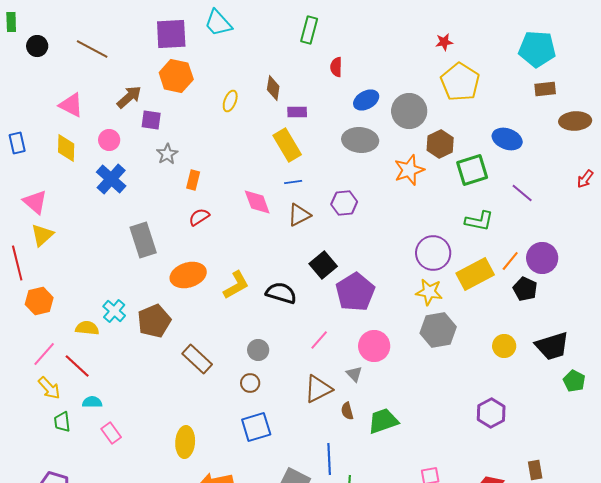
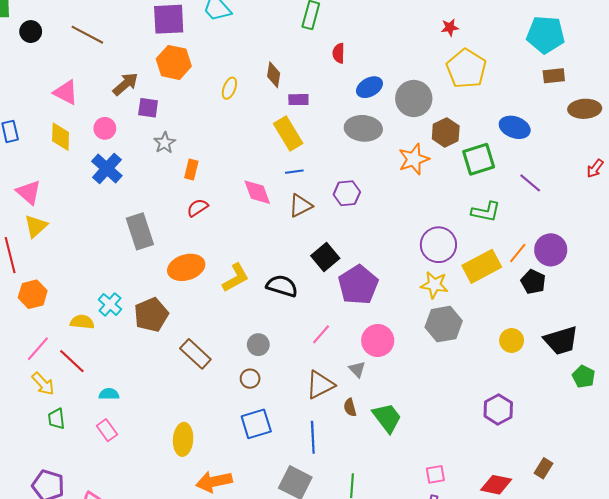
cyan semicircle: (92, 402) -> (109, 394), moved
green trapezoid: (383, 421) -> (387, 418), turned 72
blue line: (329, 459) -> (313, 437), moved
brown rectangle: (535, 470) -> (544, 468), turned 42

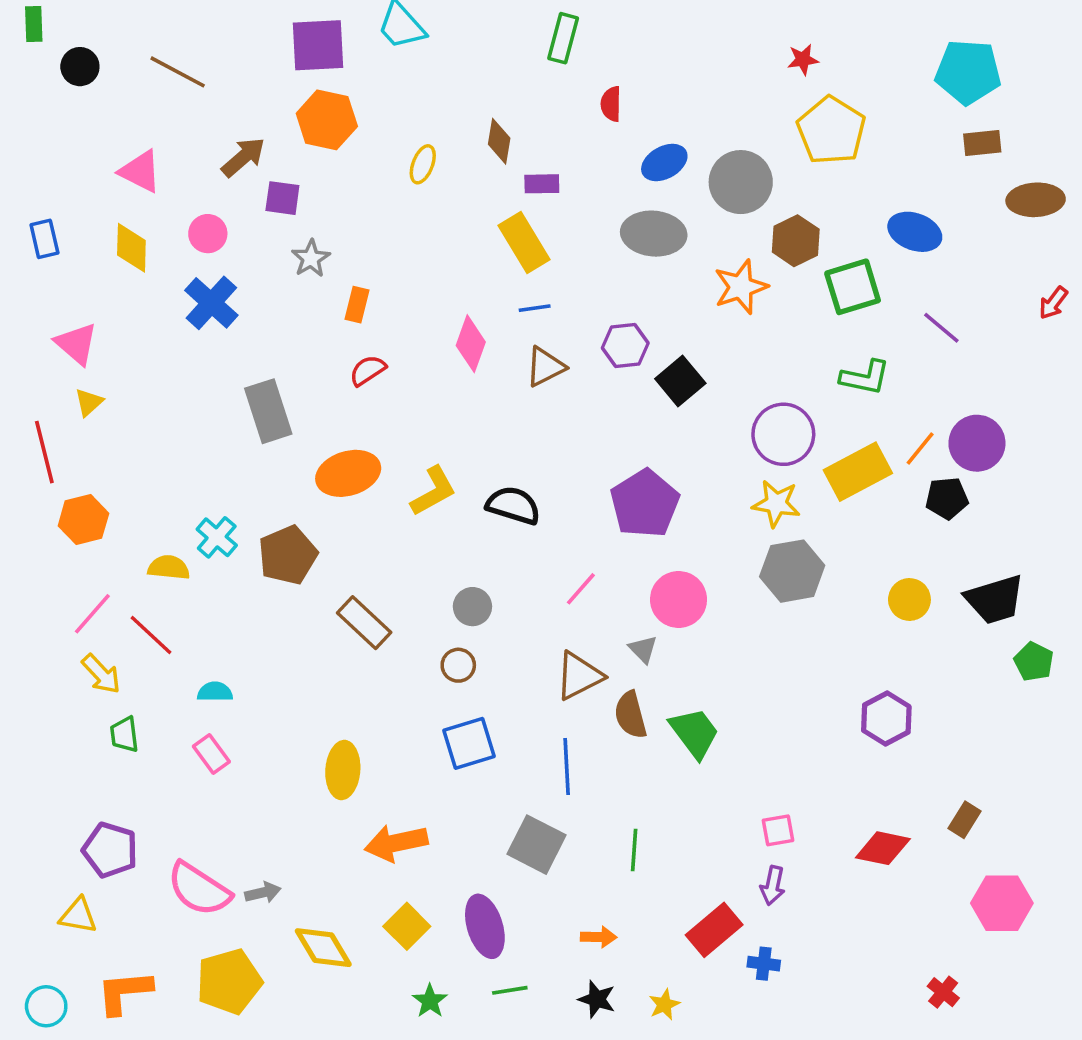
pink diamond: (257, 192) -> (471, 344), turned 40
yellow triangle: (36, 226) -> (89, 402), size x0.7
black square: (325, 257) -> (680, 381), moved
black pentagon: (533, 282) -> (947, 498), turned -30
brown semicircle: (350, 407) -> (631, 715), size x1.5

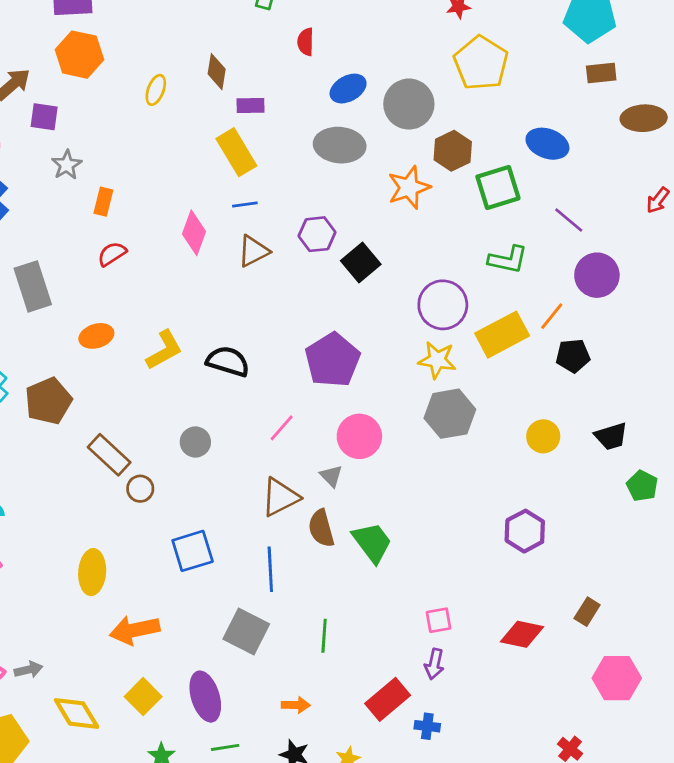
purple circle: (977, 443) -> (597, 275), moved
orange ellipse: (348, 473) -> (96, 336), size x0.7
black trapezoid: (995, 599) -> (611, 436), size x0.7
brown circle: (458, 665) -> (140, 489), moved

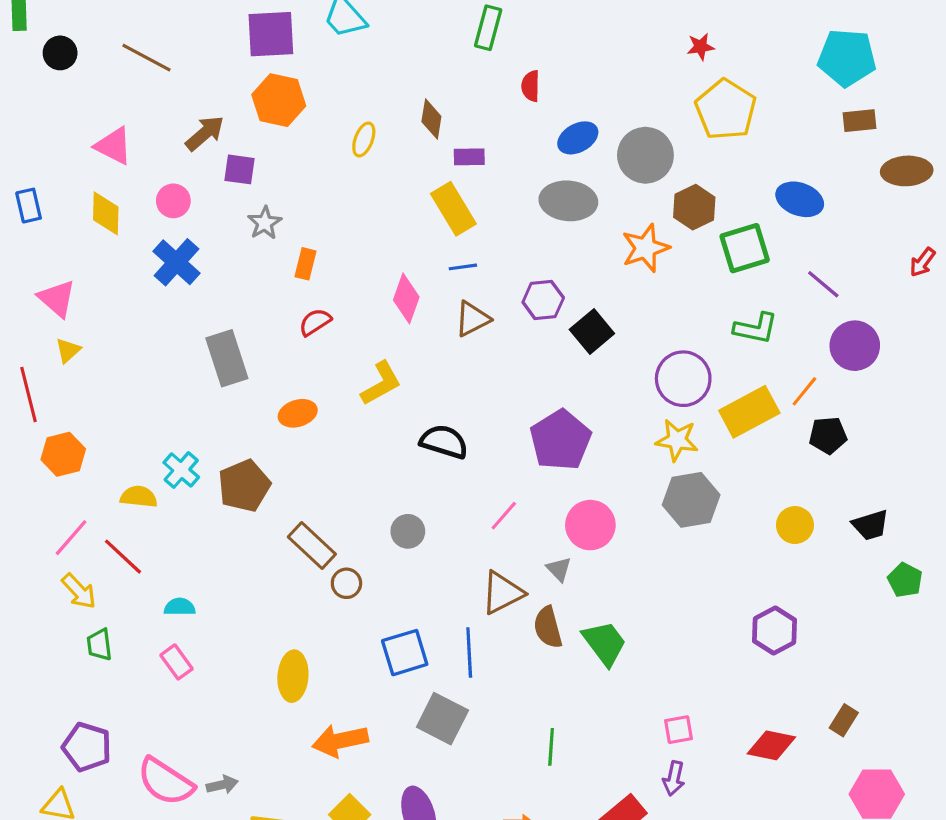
yellow L-shape: (164, 350) -> (381, 383), moved
blue line: (270, 569) -> (469, 653), moved
gray square: (246, 631) -> (442, 719), moved

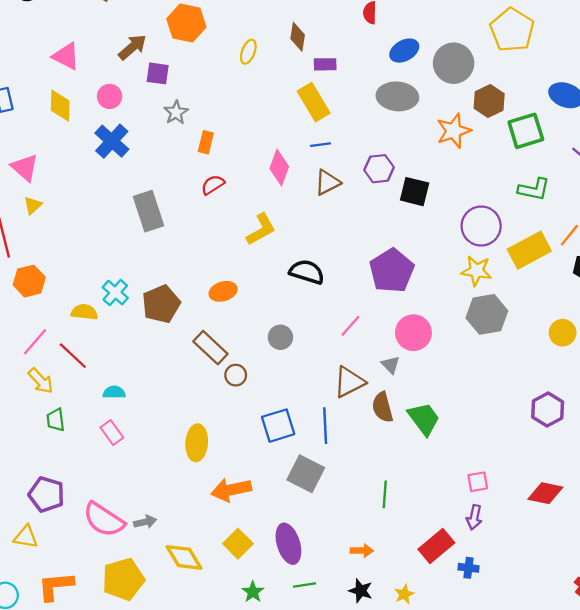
black square: (592, 331) -> (415, 192), turned -36
orange ellipse: (298, 413) -> (223, 291), moved

